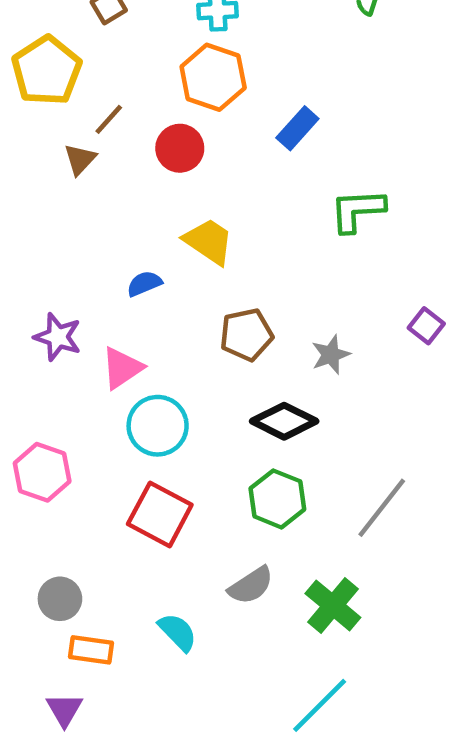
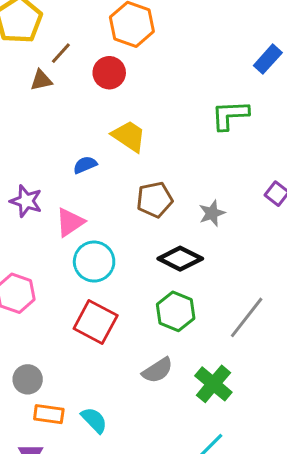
blue rectangle: (297, 128) -> (268, 59), moved
brown triangle: (80, 159) -> (41, 80), turned 35
cyan semicircle: (178, 632) -> (94, 420), moved

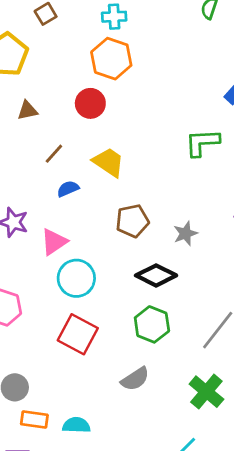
brown line: (61, 53) -> (54, 154), moved
green cross: (213, 384) -> (206, 392), moved
cyan semicircle: (94, 420) -> (76, 425), turned -44

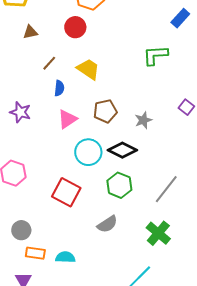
blue semicircle: (68, 189) -> (59, 88), turned 119
pink triangle: (54, 242) -> (67, 119), moved
cyan circle: (76, 278) -> (88, 152), moved

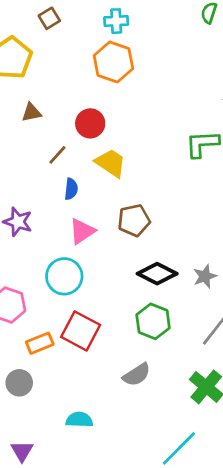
red circle: (75, 27) -> (90, 123), moved
gray star: (143, 120) -> (205, 276), moved
cyan circle: (88, 152) -> (64, 276), moved
orange rectangle: (35, 253) -> (40, 343), moved, turned -30

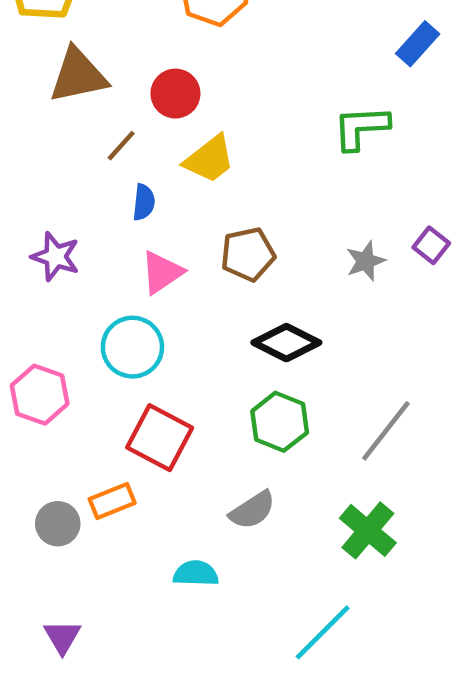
brown triangle: (32, 112) -> (78, 75), size x1.8
yellow trapezoid: (111, 163) -> (209, 159), turned 108
gray star: (205, 276) -> (366, 261), moved
orange rectangle: (40, 343) -> (112, 501), moved
cyan semicircle: (79, 420) -> (196, 573), moved

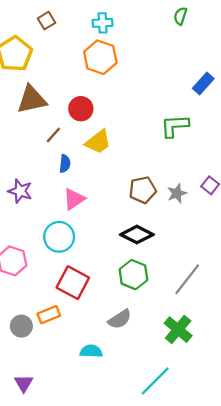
brown pentagon: (248, 254) -> (143, 190), moved

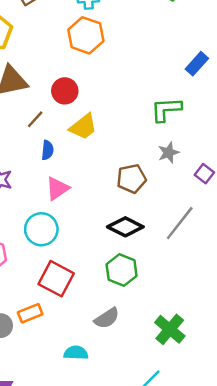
gray star: (177, 193) -> (169, 153), moved
gray line: (187, 279) -> (180, 223), moved

